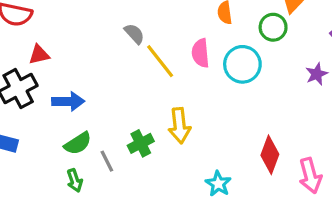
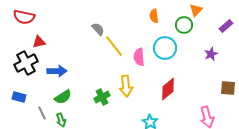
pink semicircle: (200, 53) -> (139, 57), moved
red diamond: (270, 155) -> (168, 89), moved, turned 30
gray line: (107, 161) -> (42, 113), moved

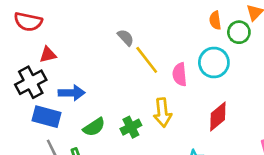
orange semicircle: (154, 16) -> (215, 20), moved
blue rectangle: (19, 97) -> (47, 117), moved, size x1.5
green semicircle: (63, 97) -> (94, 127), moved

